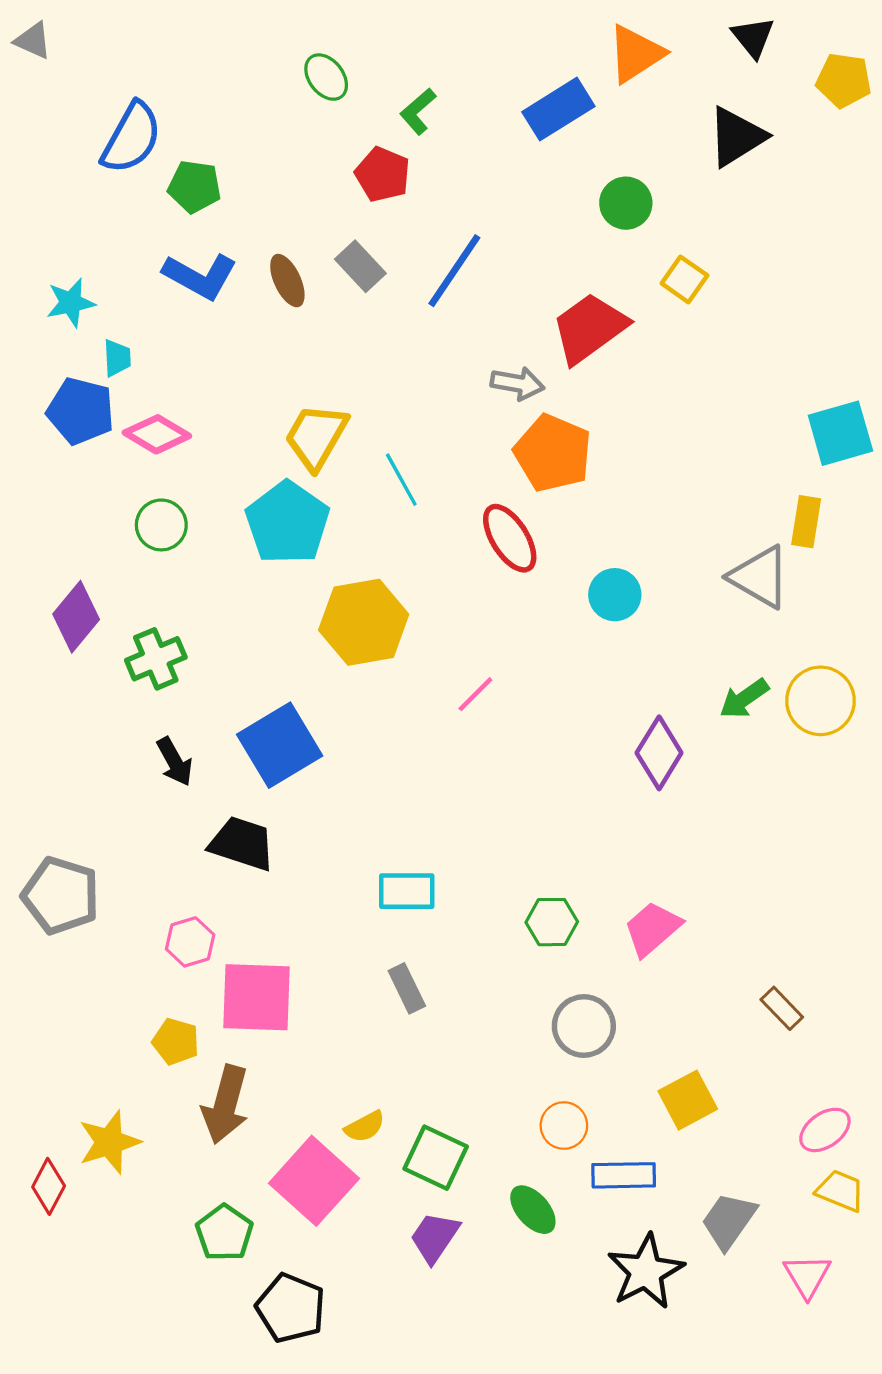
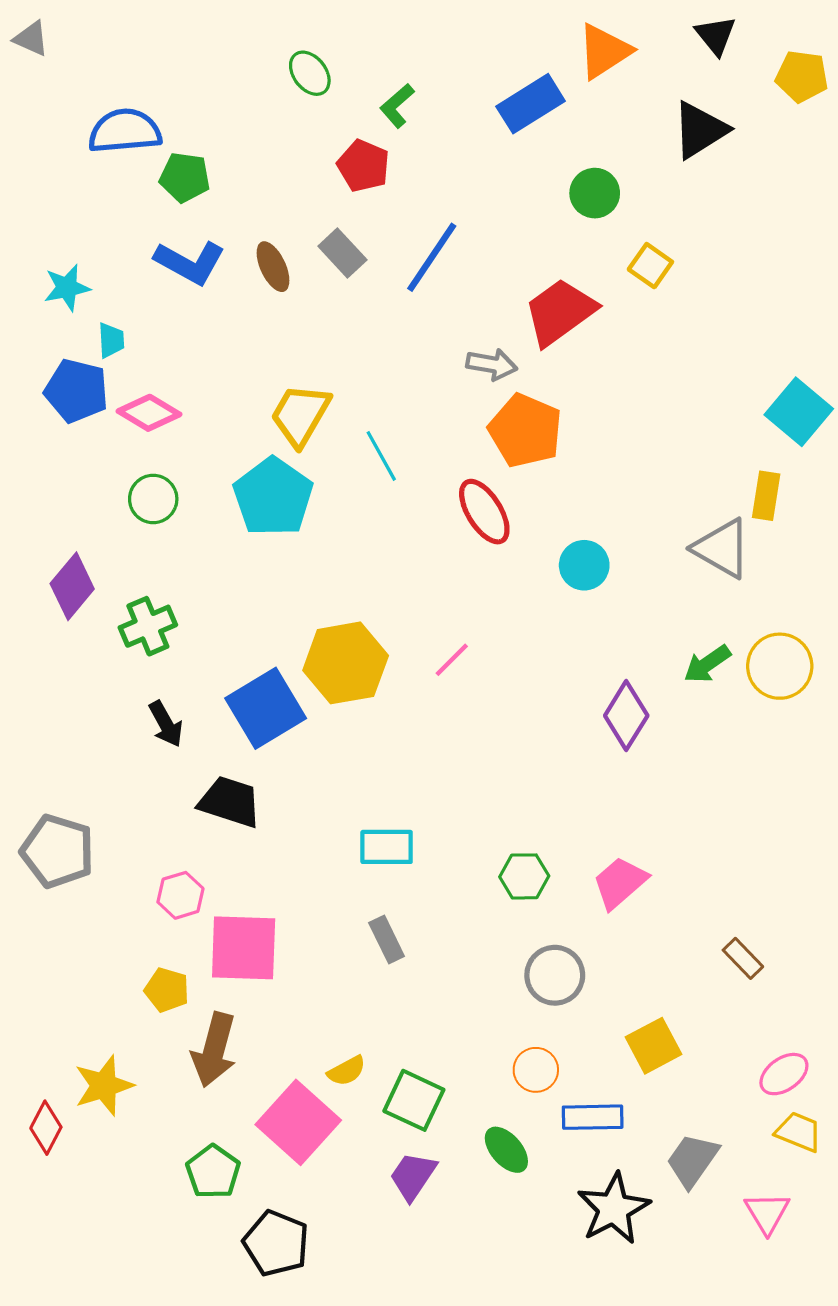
blue semicircle: (131, 138) -> (125, 131), turned -124
cyan square: (840, 433) -> (799, 412), turned -34
yellow hexagon: (364, 622) -> (346, 663), moved

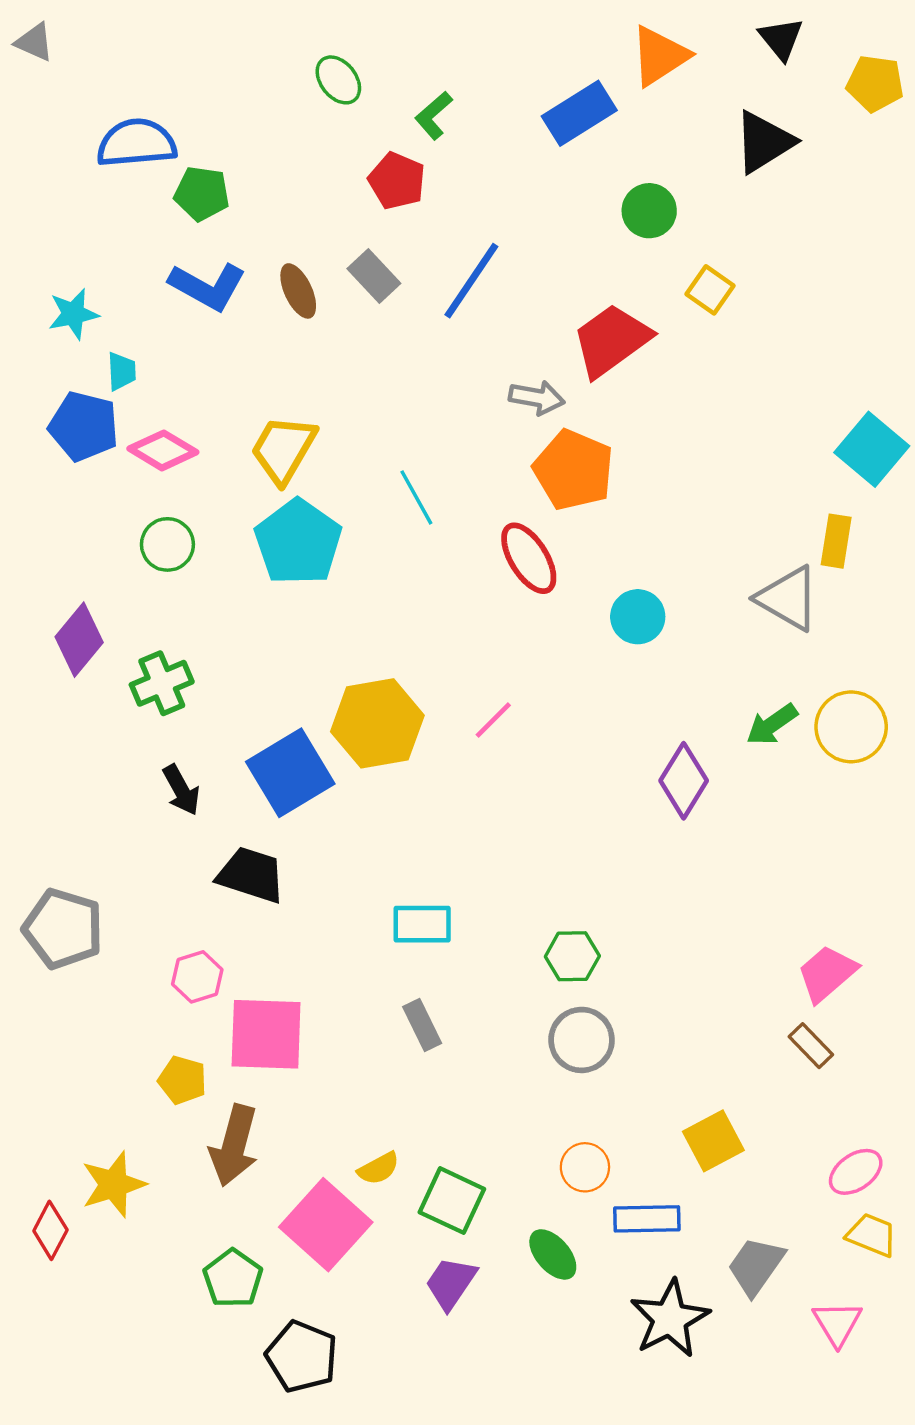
yellow trapezoid: (300, 415) -> (283, 449), moved
pink trapezoid: (620, 883) -> (827, 973), moved
gray circle: (555, 975) -> (582, 1040), moved

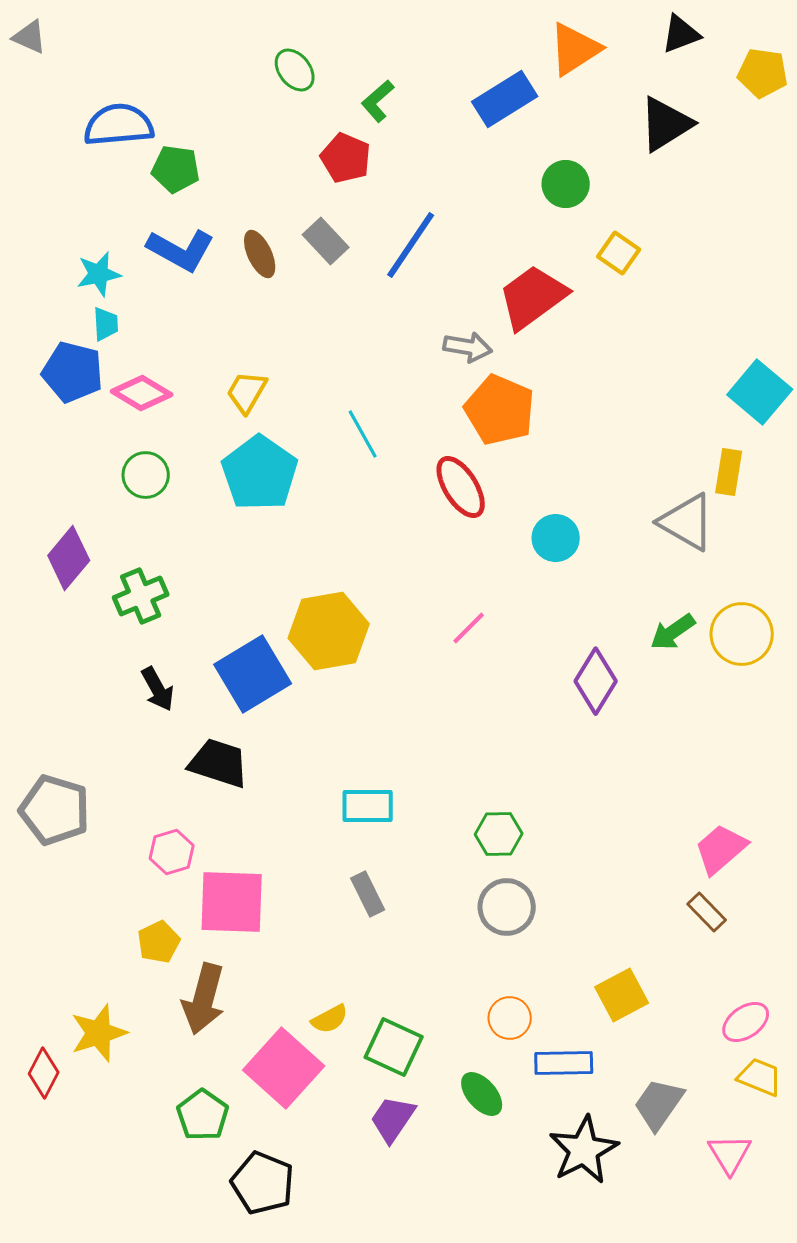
black triangle: (781, 39) -> (681, 34), turned 48
cyan star: (73, 314) -> (99, 274), moved
yellow trapezoid: (283, 449) -> (247, 392), size x0.7
pink line: (493, 720) -> (469, 628), moved
yellow pentagon: (182, 1080) -> (159, 942), turned 30

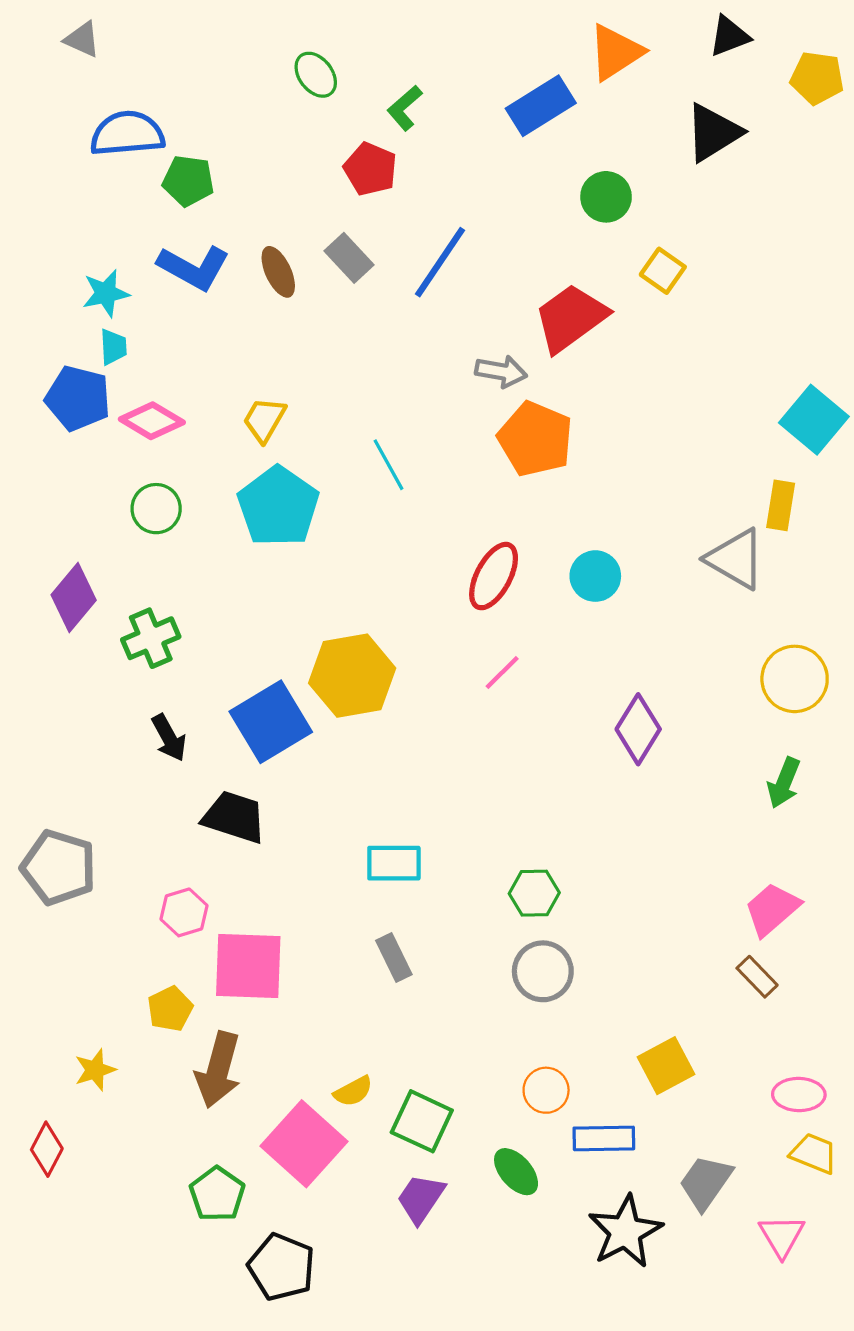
gray triangle: (30, 37) -> (82, 39), moved
red ellipse: (461, 487) -> (494, 576), moved, turned 60
green arrow: (673, 632) -> (784, 783), moved, turned -33
pink ellipse: (746, 1022) -> (799, 1095), turned 36
yellow star: (99, 1033) -> (95, 1070), moved, size x0.7

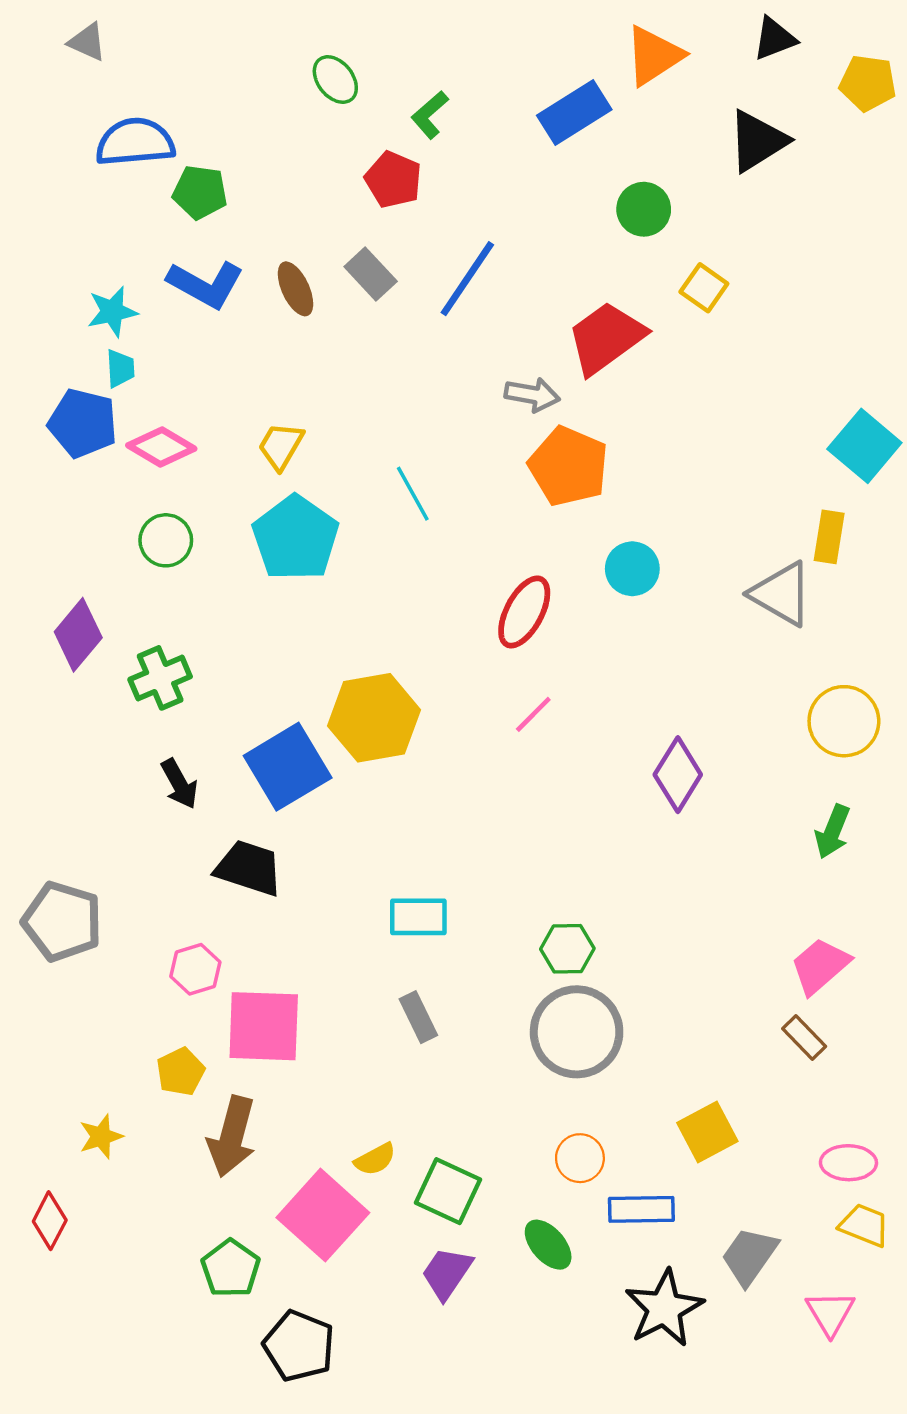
cyan circle: (595, 576) -> (632, 569), moved
gray circle: (543, 971) -> (577, 1032), size x1.4

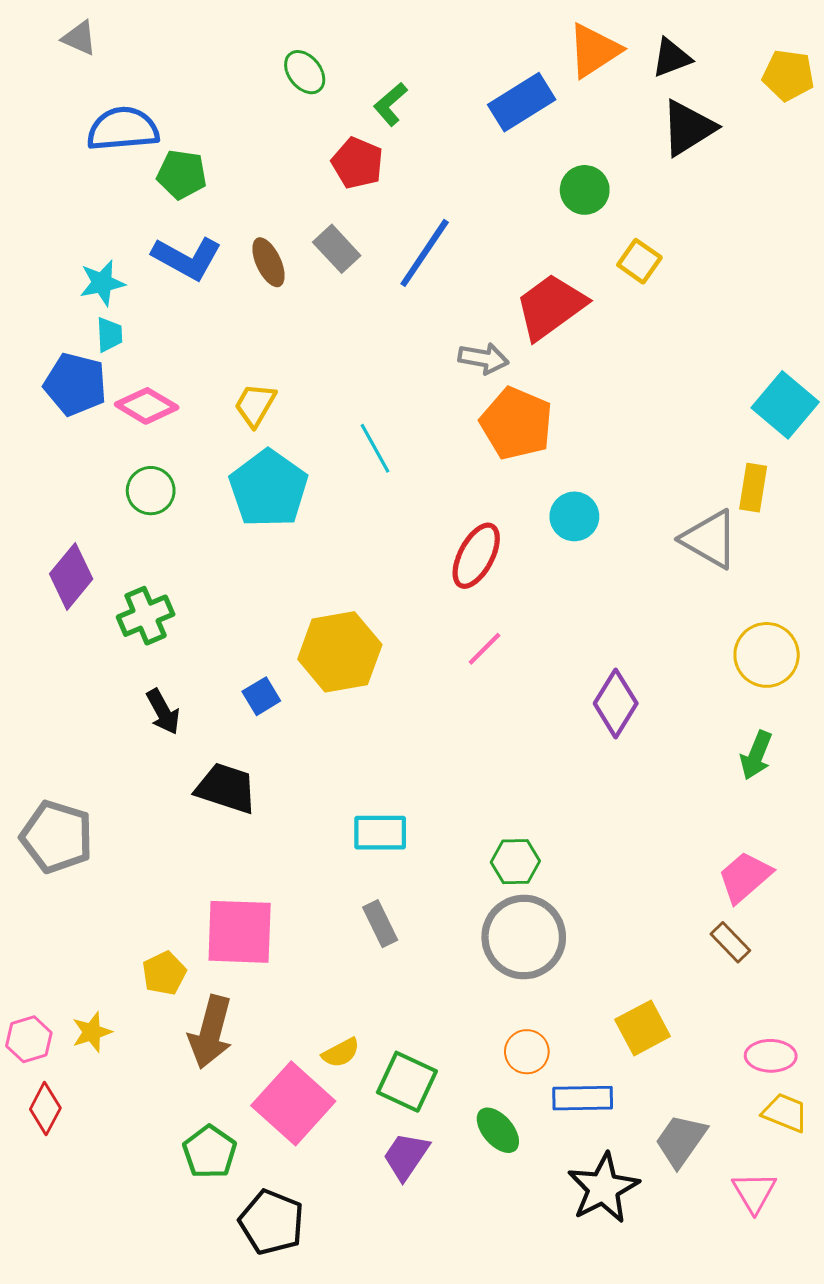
black triangle: (775, 39) -> (671, 58), moved
blue square: (288, 767) -> (261, 696), size x0.5
pink hexagon: (195, 969) -> (29, 1039), moved

